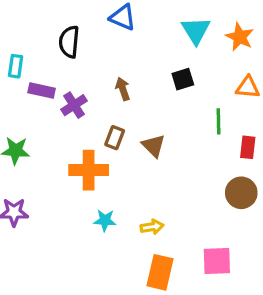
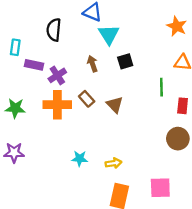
cyan triangle: (196, 30) -> (109, 34), moved
black square: (183, 79) -> (125, 61), moved
brown rectangle: (115, 138) -> (87, 99), turned -63
orange cross: (89, 170) -> (57, 105), moved

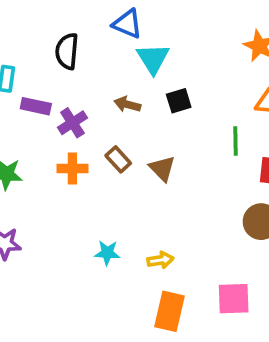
brown arrow: (92, 64) -> (127, 104), turned -56
orange cross: (57, 105) -> (72, 168), size x0.7

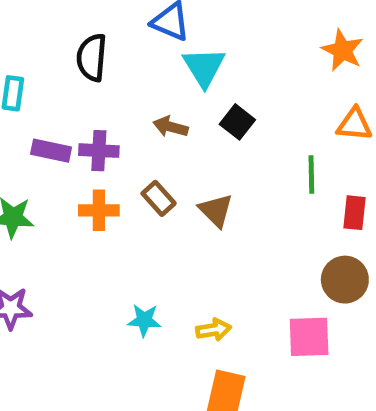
black square: (179, 101) -> (237, 122), turned -35
purple rectangle: (36, 106) -> (51, 151), moved
purple cross: (72, 123) -> (99, 151), turned 36
pink square: (234, 299) -> (309, 337), moved

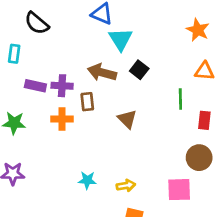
black semicircle: (92, 57) -> (37, 23), moved, turned -55
brown arrow: (171, 127) -> (102, 72), size x1.5
brown rectangle: (159, 198) -> (87, 102), moved, turned 36

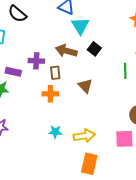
purple rectangle: (35, 86) -> (13, 72), moved
orange cross: (62, 119) -> (50, 94), moved
yellow arrow: (126, 186) -> (84, 136), size x1.5

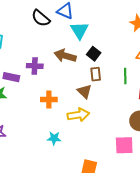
black semicircle: (17, 14) -> (41, 18), moved
brown rectangle: (55, 73) -> (96, 74), moved
yellow arrow: (84, 136) -> (78, 115), moved

